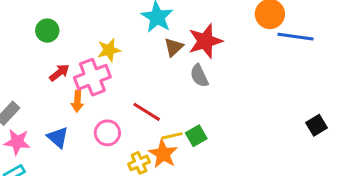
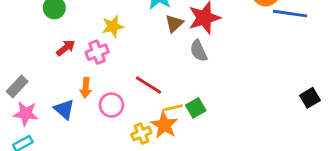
pink cross: (92, 77) -> (97, 52), size x0.7
orange arrow: (77, 101) -> (86, 88), moved

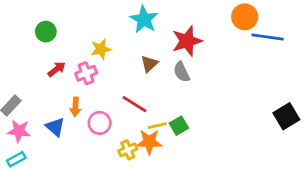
brown triangle: (174, 24) -> (149, 64), moved
black square: (310, 98) -> (286, 116), size x1.4
orange star: (164, 125) -> (149, 142), turned -30

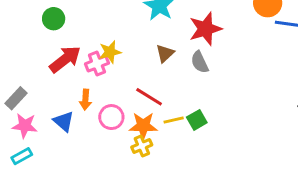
yellow star: (101, 49) -> (110, 52), moved
red arrow: (57, 69) -> (65, 59), size x1.6
orange star: (149, 142) -> (143, 126), moved

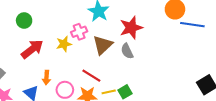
brown triangle: (165, 53) -> (103, 45), size x1.5
pink cross: (97, 64) -> (79, 32), moved

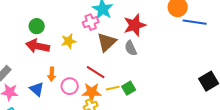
green circle: (24, 21) -> (37, 26), moved
pink cross: (79, 32) -> (91, 22), moved
red arrow: (32, 49) -> (38, 46), turned -130

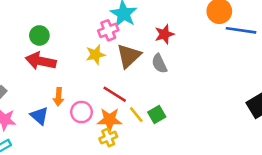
red star: (135, 25) -> (164, 34), size x0.7
yellow star: (69, 41) -> (96, 55), moved
yellow line: (113, 88) -> (136, 115), turned 64

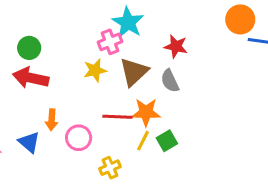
red star: (164, 34) -> (176, 46), turned 30
red line: (115, 94) -> (117, 117), turned -30
yellow line: (136, 115) -> (143, 141), turned 66
orange star: (110, 120) -> (146, 112), moved

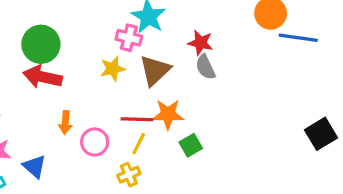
pink cross: (110, 42) -> (129, 38), turned 35
green circle: (29, 48) -> (41, 44), size x1.5
gray semicircle: (170, 81) -> (205, 67), moved
yellow line: (143, 141) -> (139, 144), moved
blue triangle: (29, 142) -> (34, 166), moved

